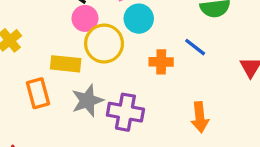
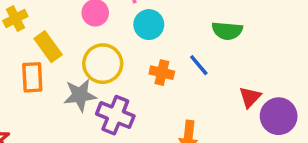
yellow circle: (104, 44) -> (103, 64), moved
yellow rectangle: (66, 64) -> (48, 47), moved, turned 36

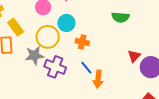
cyan circle: (149, 25) -> (66, 23), moved
blue line: (199, 65) -> (86, 68), moved

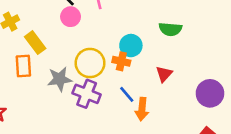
cyan circle: (66, 23) -> (131, 46), moved
yellow circle: (48, 37) -> (90, 63), moved
red triangle: (134, 56) -> (164, 74), moved

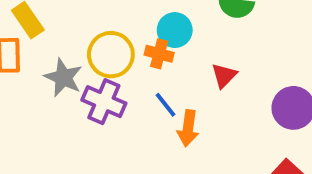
gray star: (60, 79) -> (63, 78), turned 30

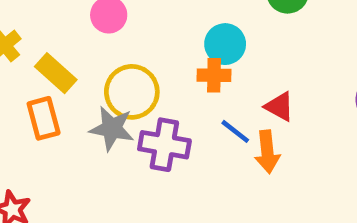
yellow circle: (111, 55) -> (132, 92), moved
red triangle: (224, 75) -> (279, 107), moved, turned -32

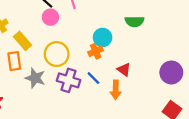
orange cross: (214, 75) -> (96, 51), turned -32
gray star: (112, 129) -> (35, 78), moved
blue line: (235, 131) -> (93, 78), moved

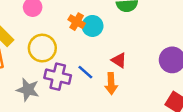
orange cross: (96, 51) -> (77, 22), moved, turned -32
gray star: (35, 78) -> (28, 90), moved

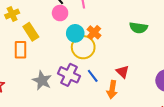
cyan circle: (92, 26) -> (75, 33), moved
yellow circle: (42, 48) -> (83, 47), moved

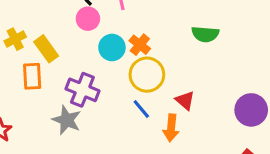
yellow cross: (12, 14) -> (15, 39), moved
yellow circle: (83, 47) -> (147, 75), moved
purple cross: (69, 75) -> (82, 90), moved

